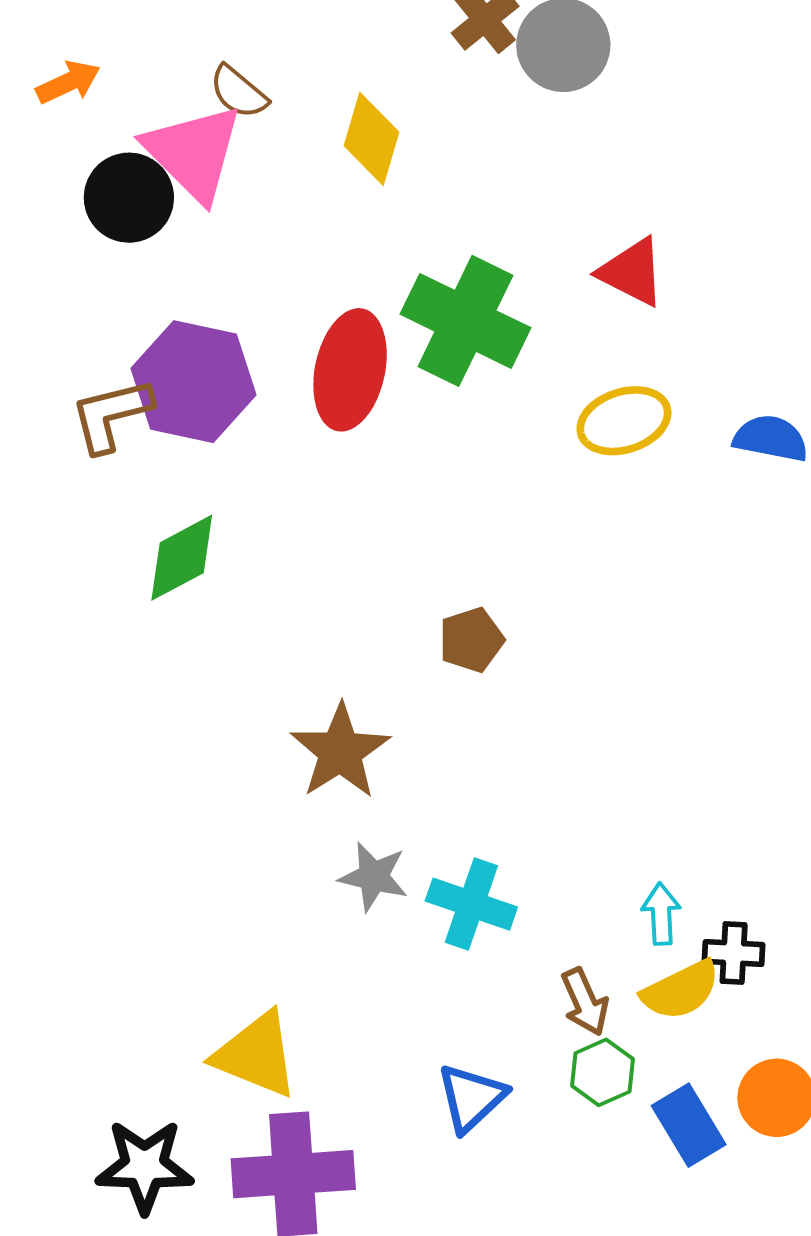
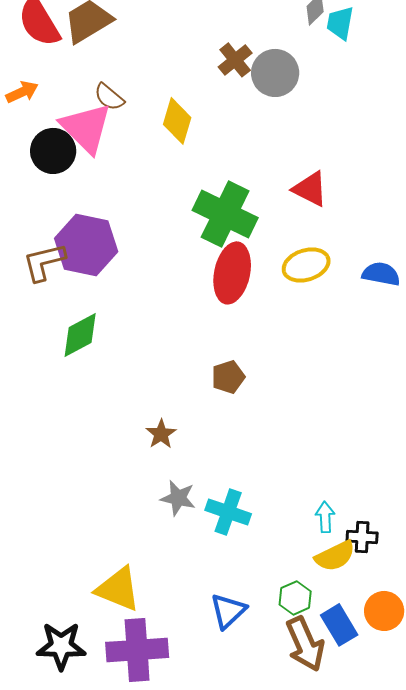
red ellipse: (350, 370) -> (232, 273), moved
brown star: (340, 751) -> (161, 434), size x0.6
brown arrow: (585, 1002) -> (305, 644), moved, size x1.6

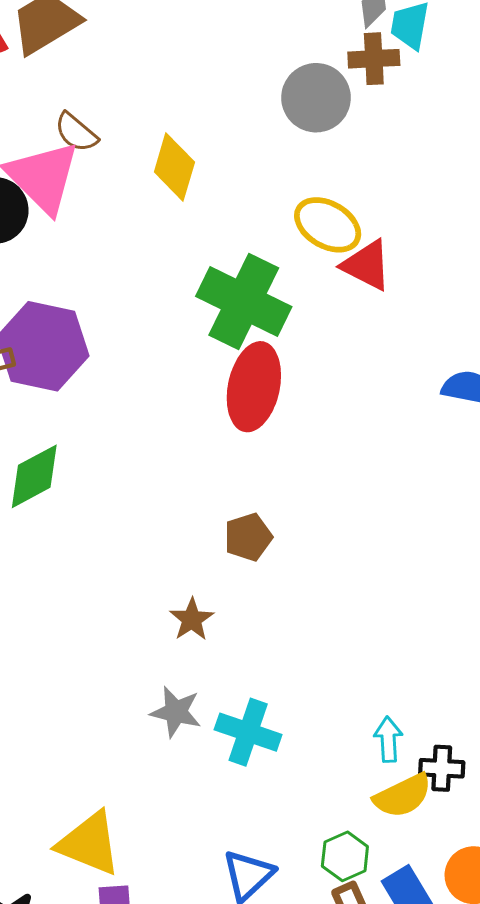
brown cross: (235, 60) -> (374, 59), moved, turned 36
yellow ellipse: (306, 265) -> (328, 225), moved, turned 48
brown star: (161, 434) -> (192, 619), moved

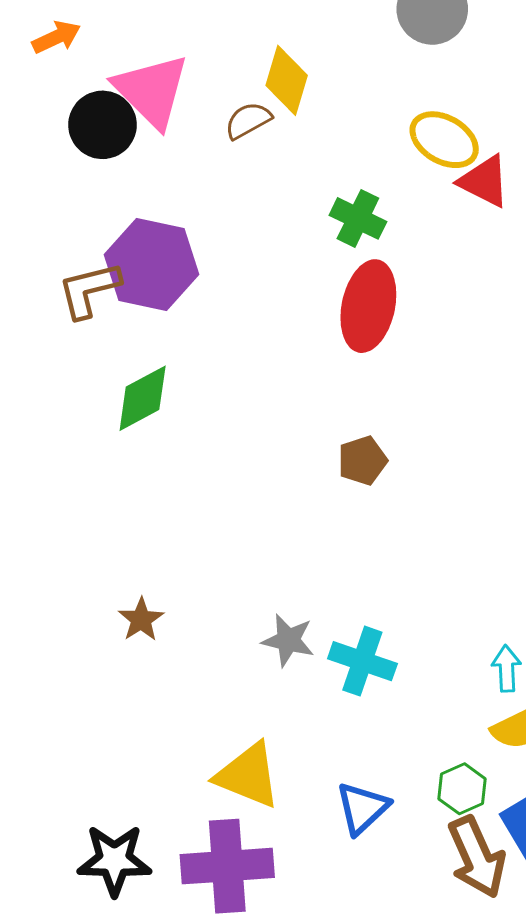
brown semicircle: (76, 132) -> (248, 120), moved, turned 111
green cross: (244, 301) -> (358, 218), size x0.6
brown star: (192, 619) -> (141, 619), moved
yellow triangle: (89, 843) -> (248, 775), moved

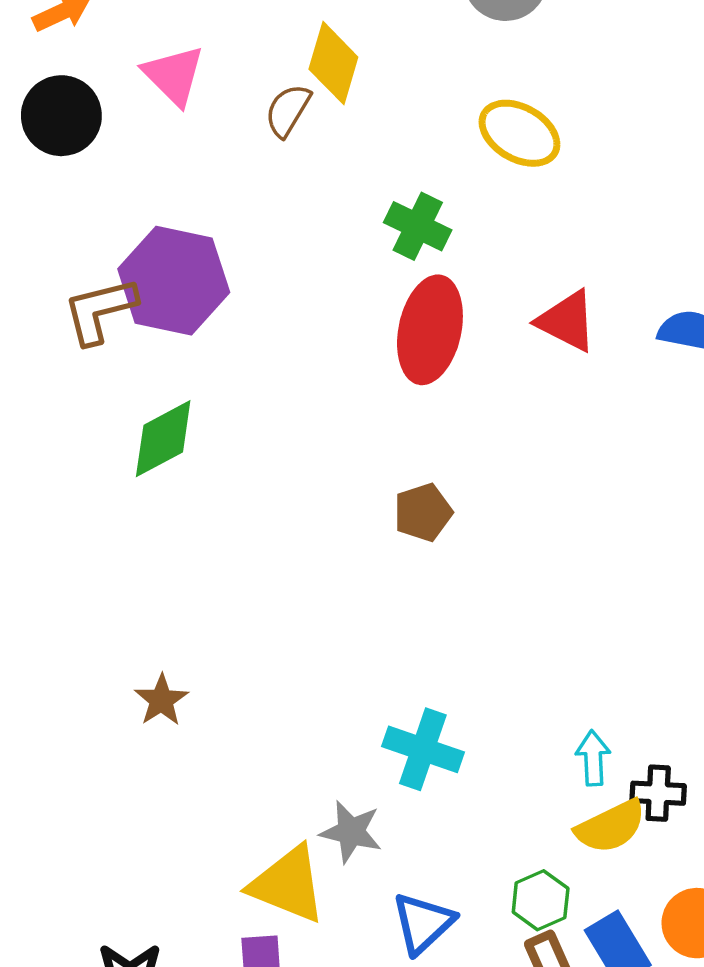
pink triangle: (152, 91) -> (174, 75), size x0.7
brown semicircle: (248, 120) -> (288, 110), turned -30
black circle: (102, 125) -> (61, 116), moved
red triangle: (484, 181) -> (567, 321), moved
gray star: (288, 640) -> (351, 832), moved

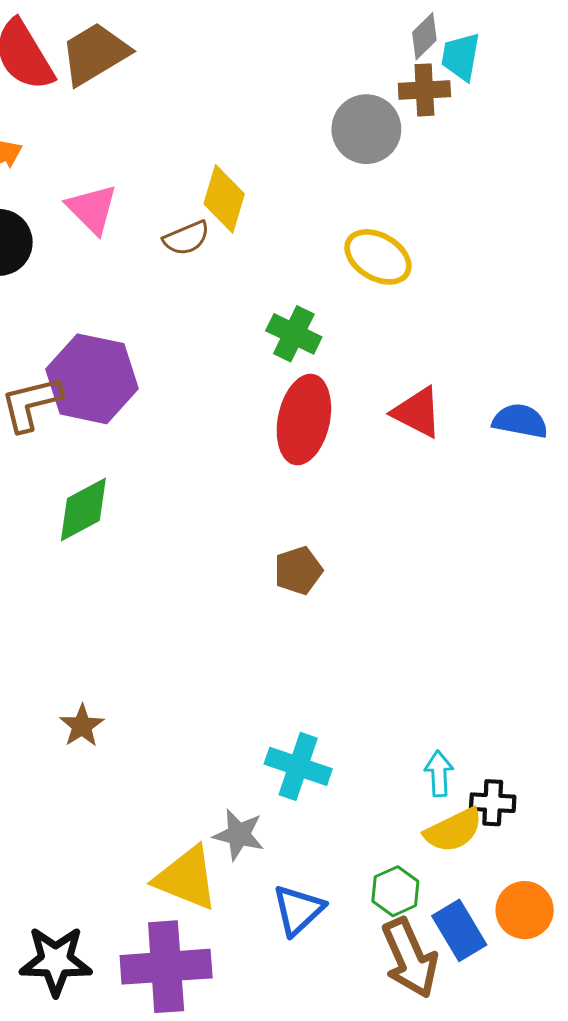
brown semicircle: (288, 110) -> (186, 238), turned -144

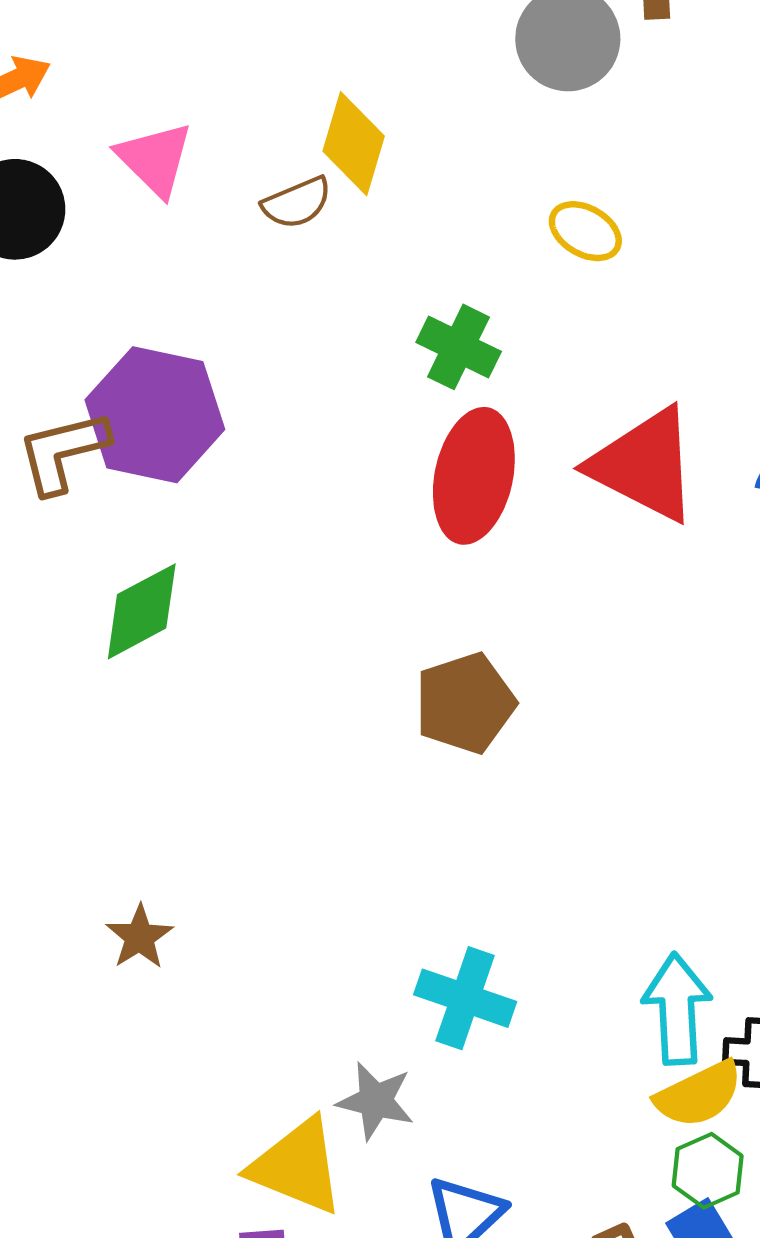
yellow ellipse: (378, 257) -> (585, 231), size x0.7
red triangle: (417, 412) -> (644, 465), size x1.5
brown pentagon: (298, 570) -> (465, 703), size x1.4
cyan arrow: (439, 774) -> (677, 1009), size x1.6
green hexagon: (395, 891) -> (708, 1171), moved

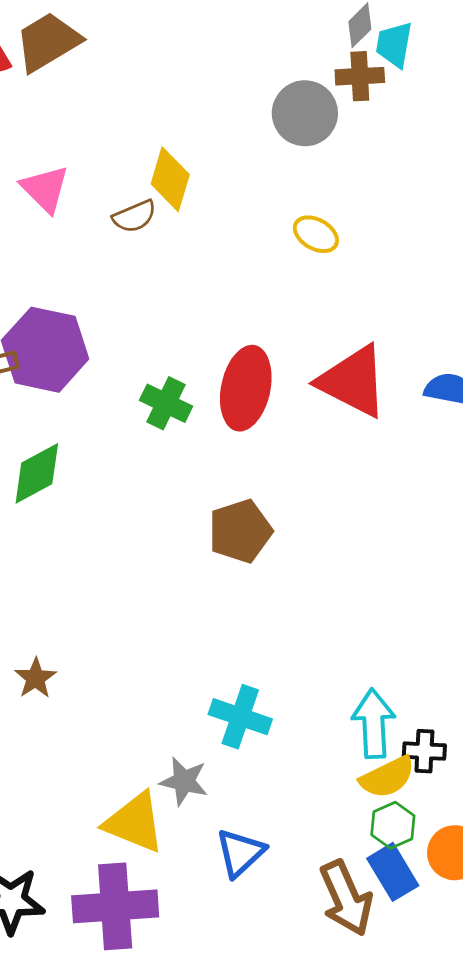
green cross: (459, 347) -> (166, 403), moved

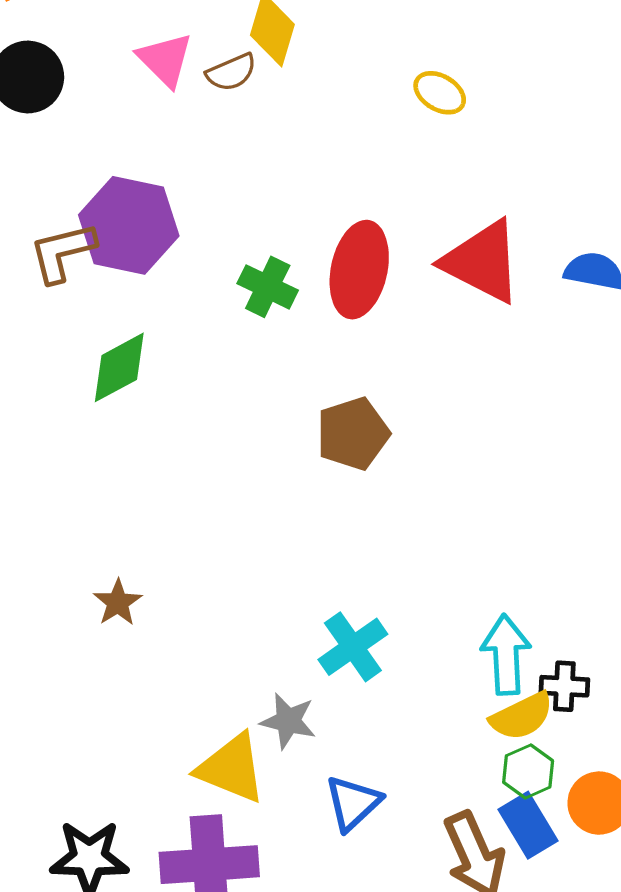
pink triangle: (45, 189) -> (165, 60), moved
cyan cross: (240, 717) -> (353, 647), turned 36

